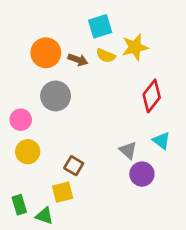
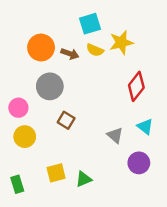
brown square: (74, 166) -> (66, 120), moved
purple circle: (142, 174) -> (139, 163), moved
green triangle: (44, 216) -> (84, 179), moved, turned -42

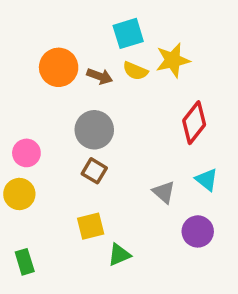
gray circle: (50, 86) -> (94, 130), moved
yellow circle: (25, 137) -> (19, 194), moved
yellow square: (56, 173) -> (91, 226), moved

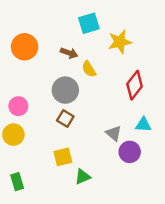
orange circle: (59, 67) -> (25, 47), moved
yellow semicircle: (135, 71) -> (89, 69), moved, turned 35
cyan triangle: (207, 180) -> (143, 125), turned -35
purple circle: (198, 231) -> (130, 152), moved

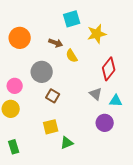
gray circle: (65, 90) -> (42, 72), moved
gray triangle: (114, 133) -> (96, 94), moved

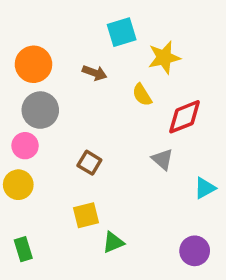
yellow semicircle: (72, 56) -> (142, 95), moved
red diamond: (109, 69) -> (184, 117), turned 30
gray circle: (42, 72) -> (40, 110), moved
cyan triangle: (116, 101) -> (205, 188), moved, turned -32
purple circle: (105, 123) -> (195, 251), moved

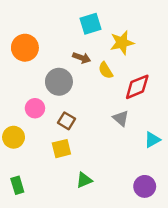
brown arrow: (95, 73) -> (82, 58), moved
gray circle: (40, 110) -> (59, 82), moved
pink circle: (25, 146) -> (35, 108), moved
yellow square: (86, 215) -> (61, 149), moved

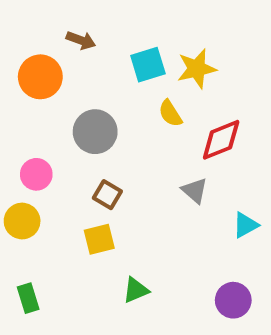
cyan square: (90, 24) -> (148, 65), moved
brown arrow: (82, 58) -> (81, 40), moved
pink circle: (35, 108) -> (36, 174), moved

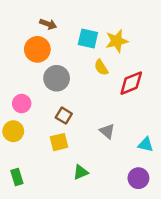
cyan square: (148, 65) -> (88, 39), turned 30
orange circle: (40, 77) -> (37, 49), moved
gray triangle: (195, 191) -> (107, 131), moved
cyan triangle: (245, 225) -> (146, 144), moved, turned 42

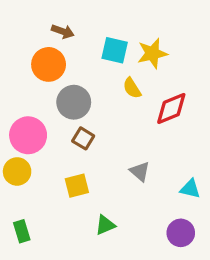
pink circle: (22, 104) -> (28, 135), size x1.5
brown square: (64, 116) -> (83, 138), moved

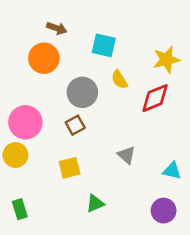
yellow star: (152, 53) -> (166, 60), moved
gray circle: (74, 102) -> (82, 92), moved
brown square: (83, 138) -> (75, 125), turned 30

